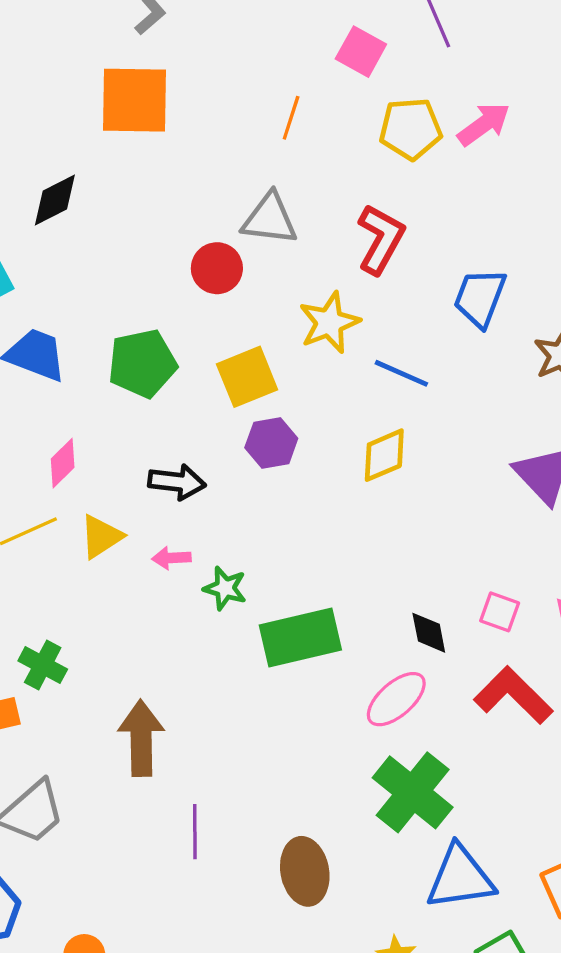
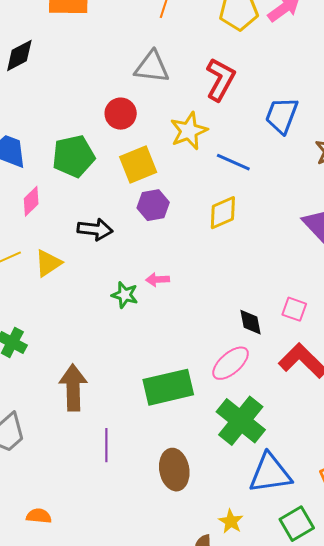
red circle: (217, 268) -> (121, 114), moved
pink diamond: (63, 463) -> (31, 201), moved
pink arrow: (171, 558) -> (158, 280), moved
green rectangle: (300, 637) -> (168, 387), moved

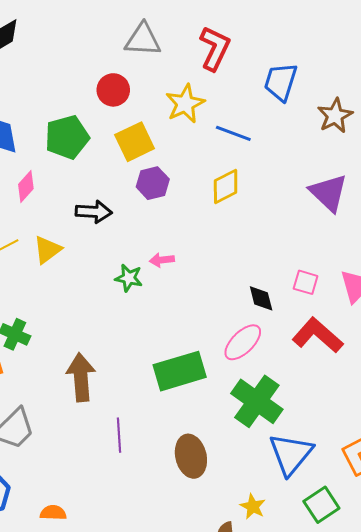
blue triangle: (270, 473) -> (291, 454), turned -39

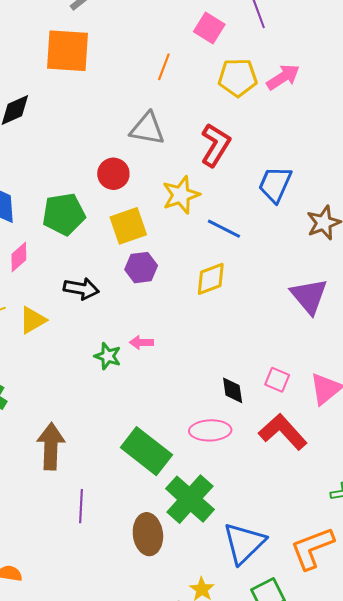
pink ellipse: (243, 342) -> (210, 430), turned 36
green rectangle: (180, 371) -> (146, 451), turned 48
green cross: (257, 401) -> (190, 499), moved

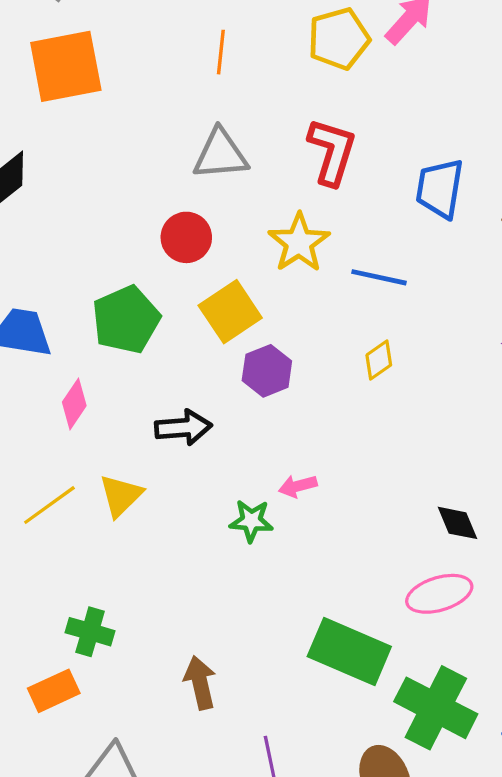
yellow diamond: (211, 279) -> (379, 360), size x0.7
brown arrow: (51, 446) -> (200, 683), size x0.7

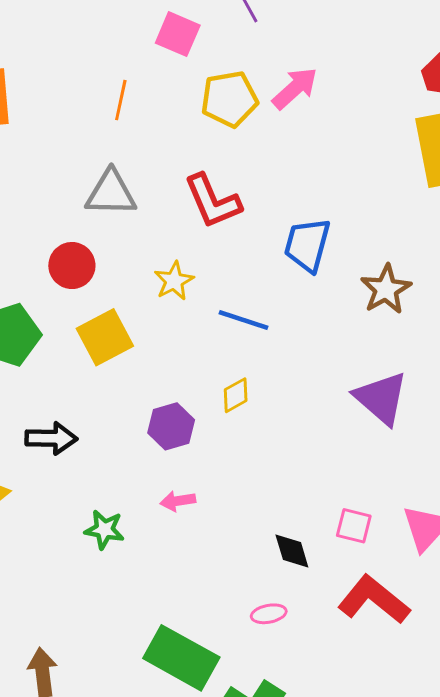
red L-shape: (332, 152) -> (213, 201), turned 134
yellow star: (299, 243) -> (174, 281), size x0.7
purple hexagon: (267, 371) -> (171, 426), moved
pink arrow: (298, 486) -> (178, 501), moved
pink ellipse: (439, 594) -> (269, 614), size x0.6

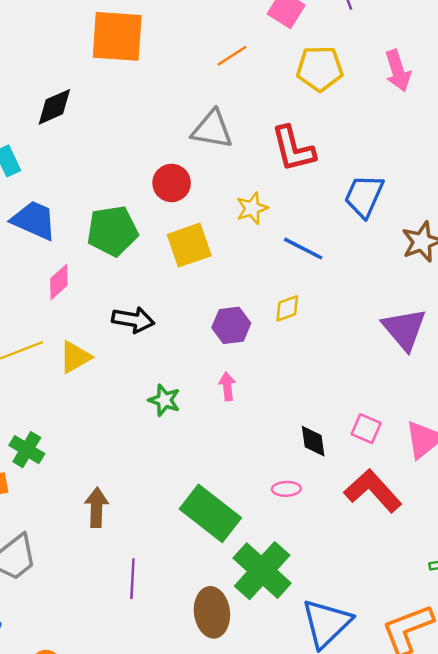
pink arrow: (295, 88) -> (398, 71), moved, turned 105
orange line: (121, 100) -> (232, 56), turned 36
pink arrow: (178, 501) -> (227, 386), turned 84

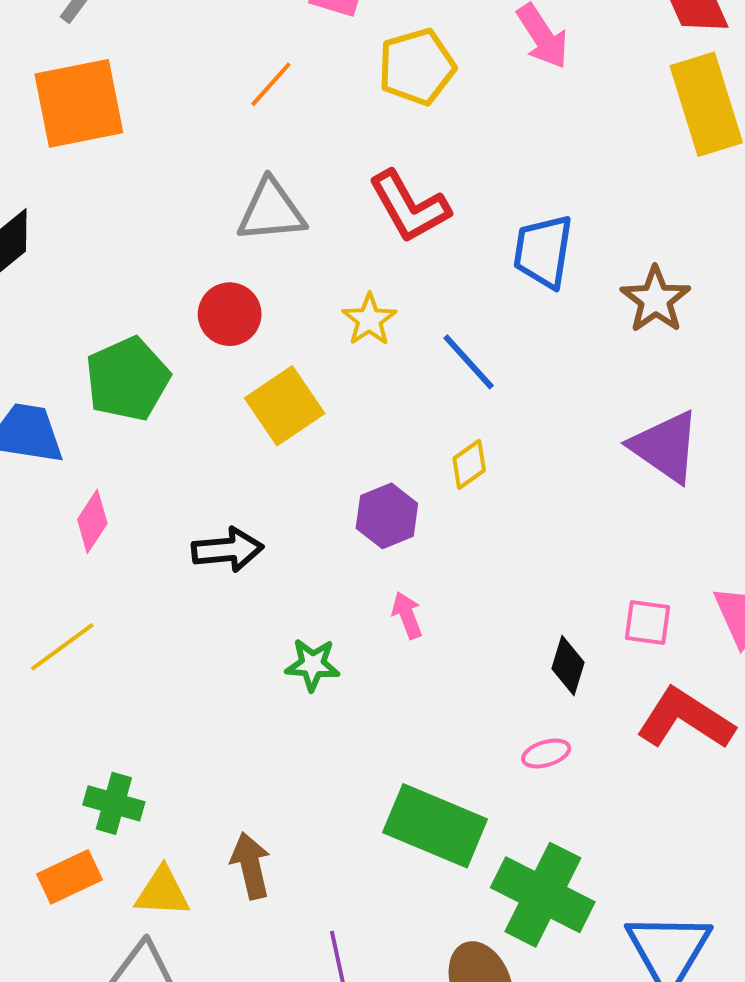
green pentagon: (112, 231) -> (128, 379), moved
blue line: (303, 249) -> (469, 362), turned 36
yellow triangle: (75, 357) -> (162, 892), moved, turned 48
black diamond: (313, 441) -> (568, 665), turned 40

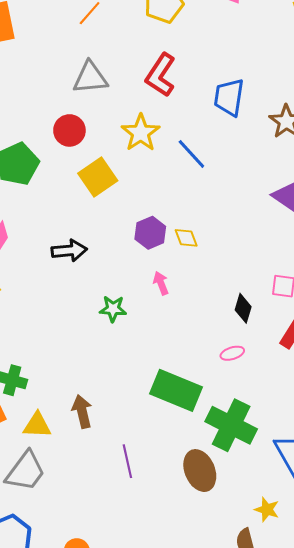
red L-shape: (409, 207) -> (161, 75), turned 63
yellow star: (369, 320) -> (141, 133), size x1.4
yellow diamond: (469, 464) -> (186, 238), moved, turned -75

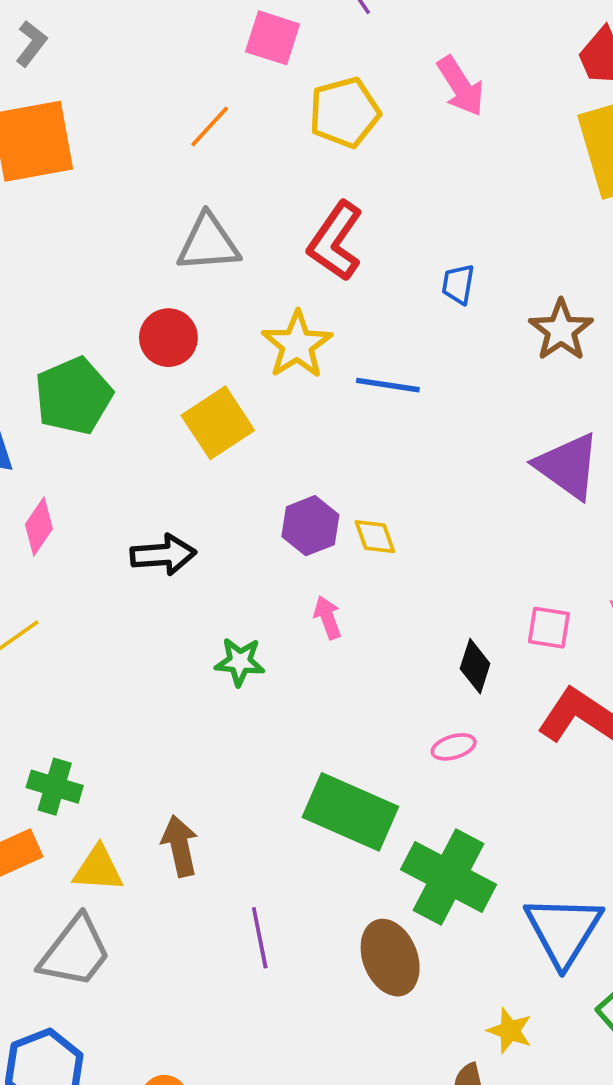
blue trapezoid: (229, 97) -> (458, 284), size x0.6
blue line: (191, 154) -> (388, 385), turned -40

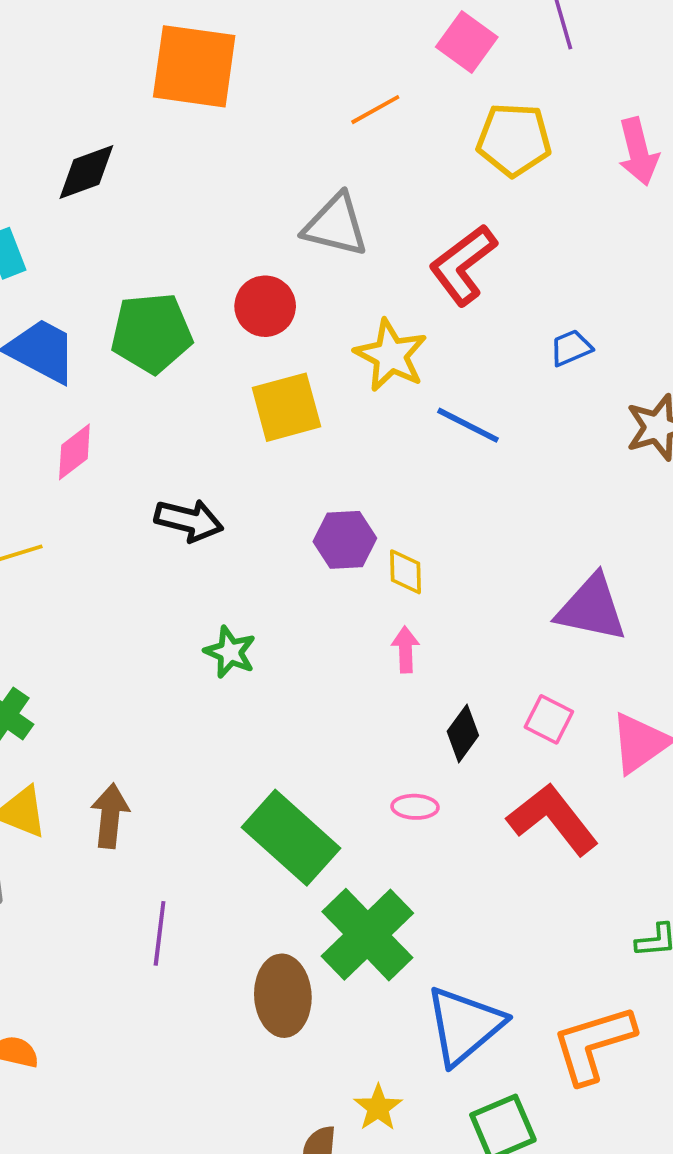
blue trapezoid: (458, 284) -> (571, 348), turned 39
yellow star: (297, 345) -> (391, 355), turned -30
purple triangle: (568, 466) -> (592, 608), moved, turned -42
pink arrow: (328, 617) -> (405, 650), moved

